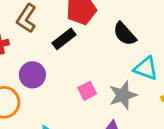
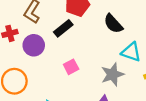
purple circle: (32, 75) -> (34, 45), moved
pink square: (87, 91) -> (71, 67), moved

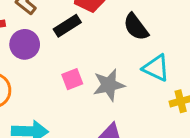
gray star: (112, 74) -> (109, 85), moved

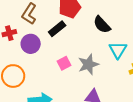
cyan triangle: (156, 68) -> (118, 50), turned 42

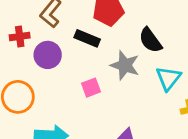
black rectangle: (57, 29) -> (87, 38), turned 54
gray star: (88, 64) -> (125, 65), moved, turned 30

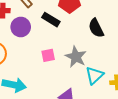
gray star: (125, 65) -> (76, 57), moved
cyan triangle: (168, 78) -> (94, 75), moved

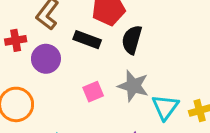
black semicircle: (96, 28) -> (132, 40), moved, turned 54

